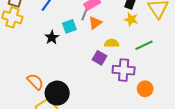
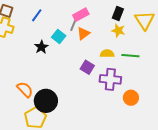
cyan square: (69, 26) -> (59, 37), turned -32
yellow semicircle: (112, 43) -> (107, 54), moved
green line: (144, 45) -> (130, 56), turned 30

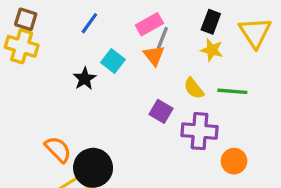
blue line: (37, 15) -> (89, 23), moved
gray line: (74, 24) -> (162, 38), moved
orange triangle: (83, 33) -> (154, 55), turned -32
yellow semicircle: (107, 54) -> (194, 88), turned -128

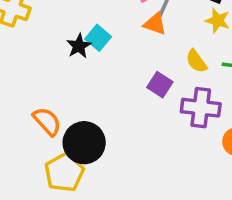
orange triangle: (154, 55) -> (155, 24), turned -35
cyan square: (113, 61) -> (98, 38), moved

